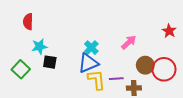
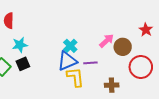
black square: (50, 62) -> (23, 64), moved, turned -32
brown circle: (145, 65) -> (123, 47), moved
purple line: (116, 79) -> (90, 63), moved

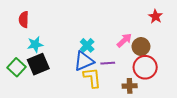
red star: (146, 30) -> (156, 16), moved
black square: (23, 64) -> (38, 64), size x1.5
red circle: (141, 67) -> (145, 67), moved

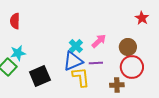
pink arrow: (124, 40) -> (99, 41), moved
cyan star: (35, 44) -> (18, 53), moved
black square: (38, 64) -> (40, 76), moved

